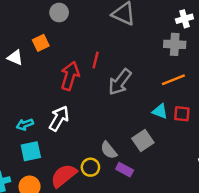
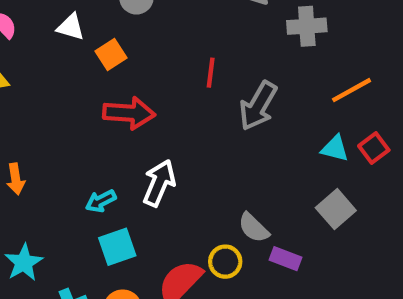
gray cross: (175, 44) -> (307, 26), moved
white triangle: (15, 57) -> (71, 27), moved
red arrow: (70, 76) -> (129, 113), moved, turned 84
red square: (182, 114) -> (374, 148), turned -35
gray square: (143, 140) -> (336, 209), moved

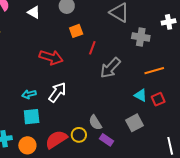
orange square: (111, 55) -> (76, 31), moved

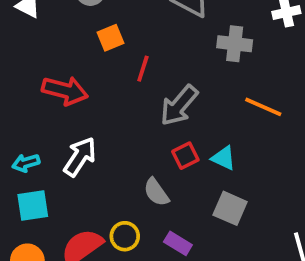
orange line: (154, 71) -> (263, 107), turned 42
cyan triangle: (141, 95) -> (224, 158), moved
red square: (158, 99) -> (185, 156), moved
gray semicircle: (95, 123) -> (156, 192), moved
gray square: (134, 123) -> (230, 208), turned -36

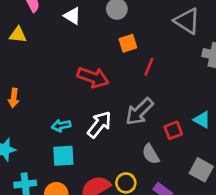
gray arrow: (179, 105) -> (139, 112), moved
cyan triangle: (224, 158) -> (202, 120), moved

